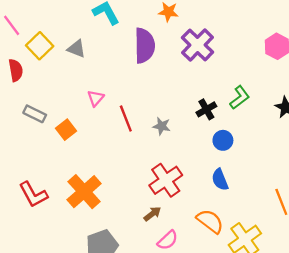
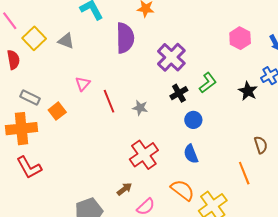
purple cross: (198, 45) -> (171, 57), moved
orange cross: (84, 192) -> (21, 129), moved, turned 36
brown arrow: (152, 214) -> (124, 189), moved

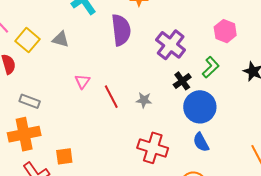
pink hexagon: (240, 38) -> (225, 31), moved
orange square: (57, 111) -> (64, 156), moved, turned 36
blue circle: (193, 120) -> (200, 107), size x1.8
red cross: (144, 155) -> (153, 148), turned -32

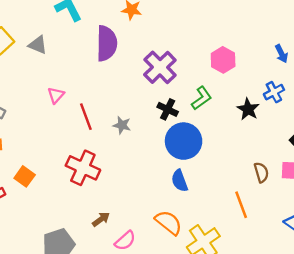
black cross: (182, 81) -> (168, 109), turned -36
red cross: (153, 148) -> (83, 168), moved
orange square: (64, 156) -> (25, 176), turned 36

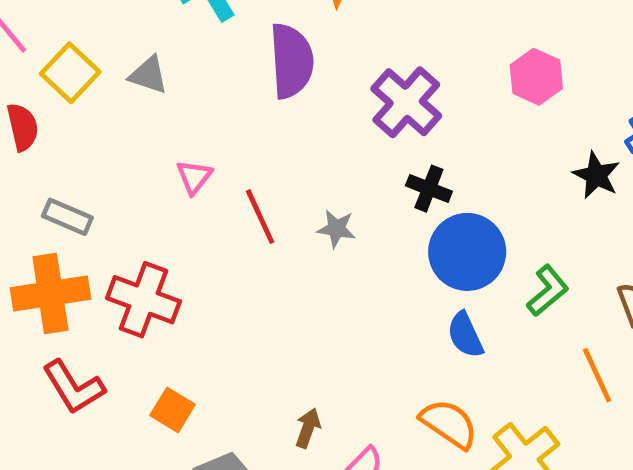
green L-shape: (202, 98) -> (548, 291), moved
red cross: (83, 168) -> (144, 300), moved
orange square: (25, 176) -> (173, 410), moved
brown arrow: (101, 219) -> (308, 428), turned -30

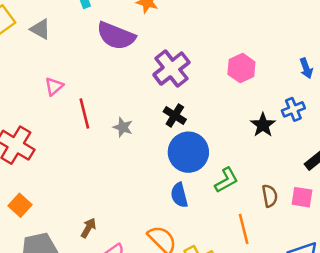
purple semicircle: (291, 61) -> (116, 36), turned 105

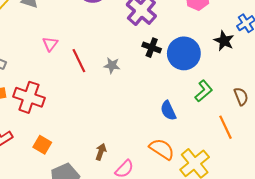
blue circle: (188, 152) -> (184, 53), moved

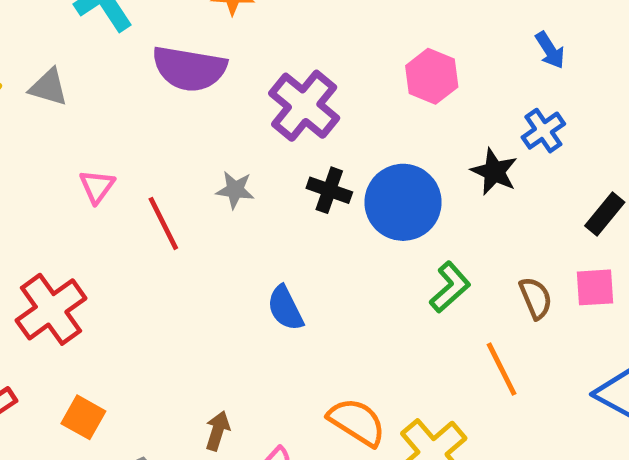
gray star: (112, 65) -> (235, 190), moved
red cross: (29, 97) -> (51, 309), turned 36
blue semicircle: (168, 111) -> (285, 308), moved

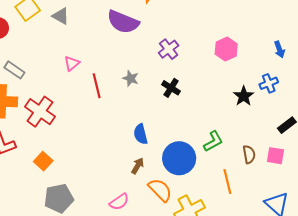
purple cross: (304, 106) -> (169, 49), size x0.7
blue circle: (403, 202) -> (179, 158), moved
red cross: (51, 309) -> (40, 112), turned -32
brown arrow: (218, 431) -> (138, 166), moved

